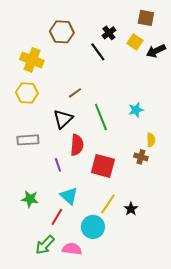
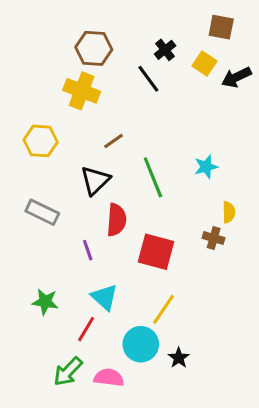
yellow cross: (32, 60) -> (82, 91), moved
gray rectangle: (28, 140) -> (42, 212), turned 30
black star: (131, 209) -> (179, 358), moved

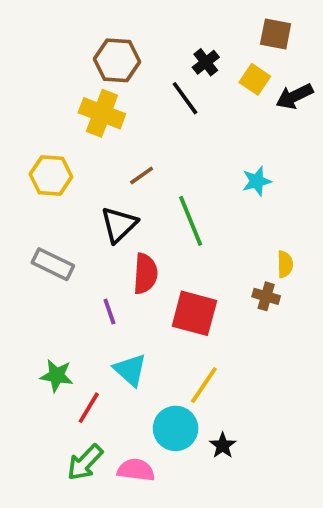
cyan star: (206, 167) -> (257, 181), moved
red line: (86, 329) -> (89, 408), moved

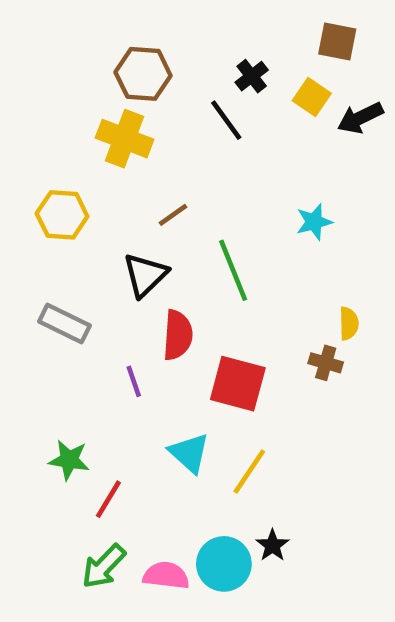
cyan triangle: (130, 370) -> (189, 453), moved
cyan circle: (176, 428) -> (224, 564), moved

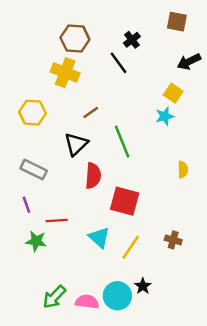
yellow square: (312, 97) -> (173, 93), moved
brown cross: (326, 363) -> (173, 240), moved
purple line: (134, 381) -> (26, 205), moved
red line: (108, 499) -> (57, 221), moved, turned 55

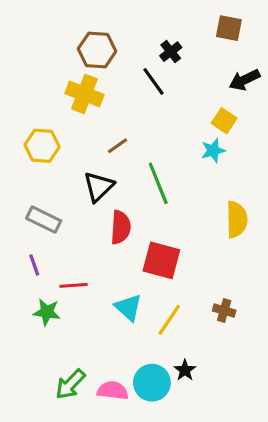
yellow semicircle: (183, 170) -> (237, 220), size x1.6

